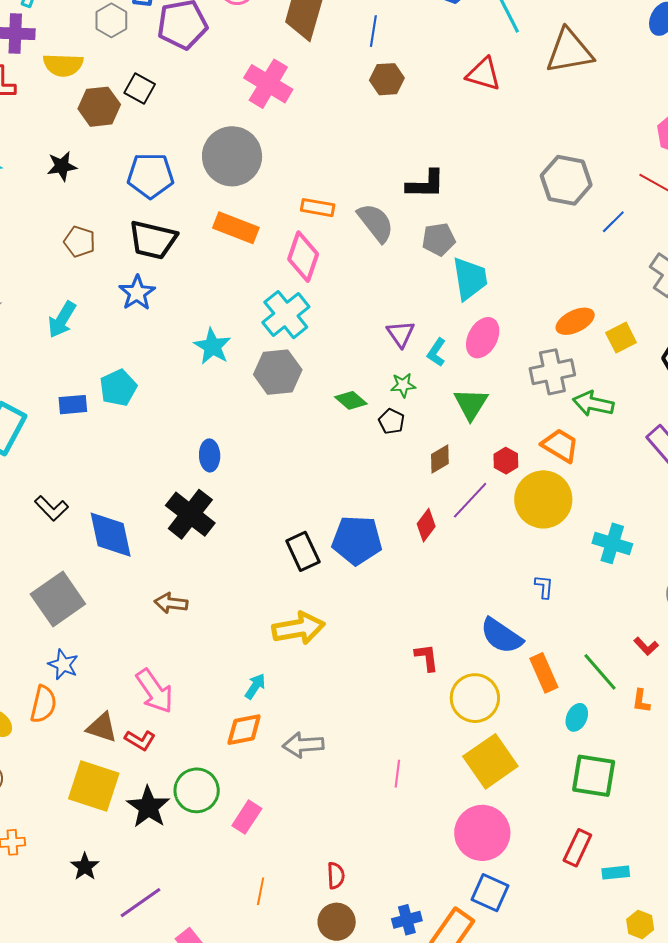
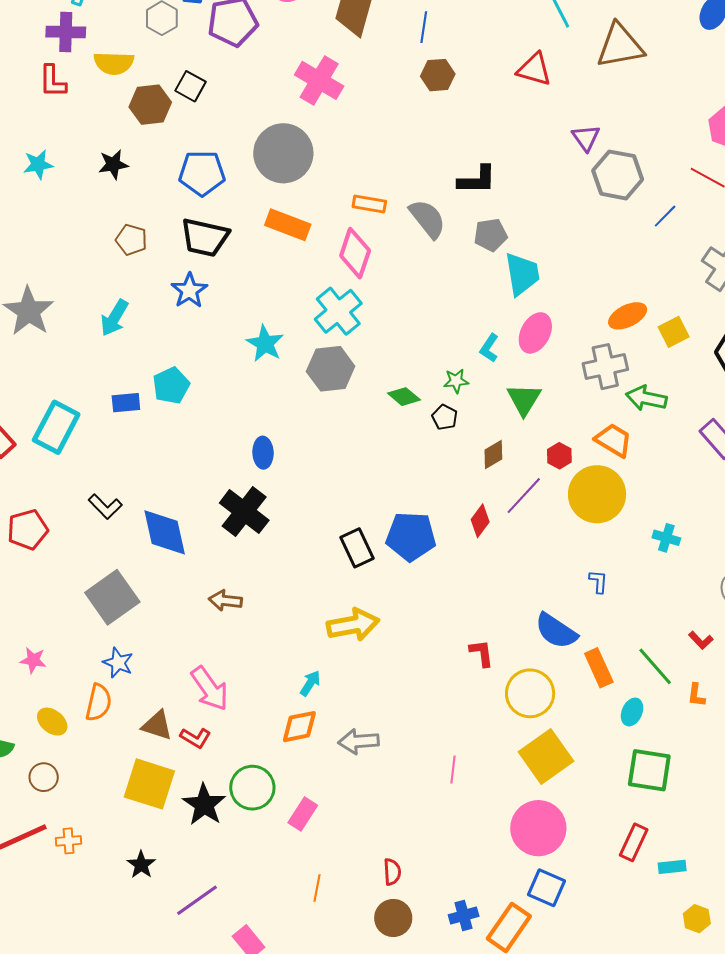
purple triangle: (401, 334) -> (586, 138), moved
cyan cross: (612, 543) -> (666, 538), size x0.7

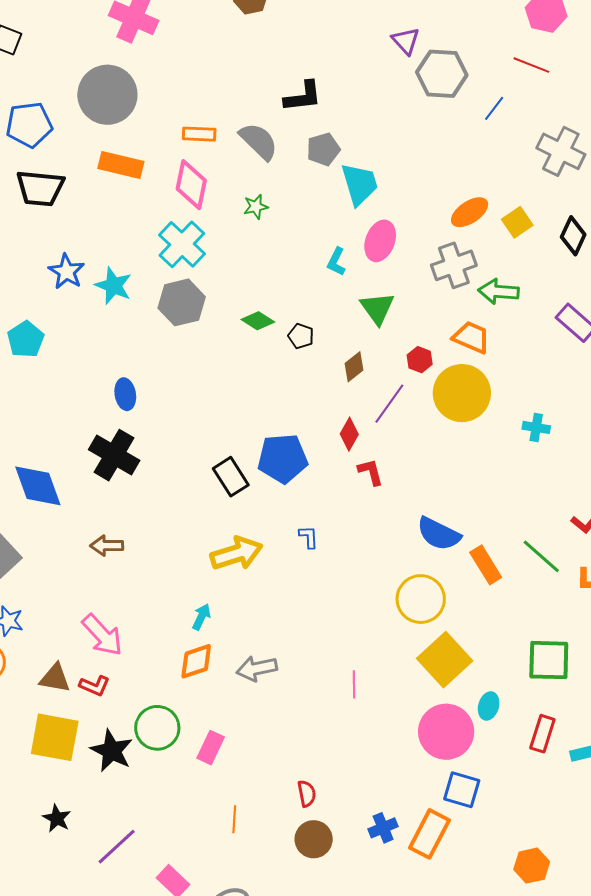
blue star: (189, 291) -> (66, 272), moved
green star: (456, 381) -> (256, 207), moved
blue L-shape: (598, 582) -> (309, 537), moved
red L-shape: (482, 653) -> (371, 472), moved
cyan ellipse: (632, 712) -> (489, 706), moved

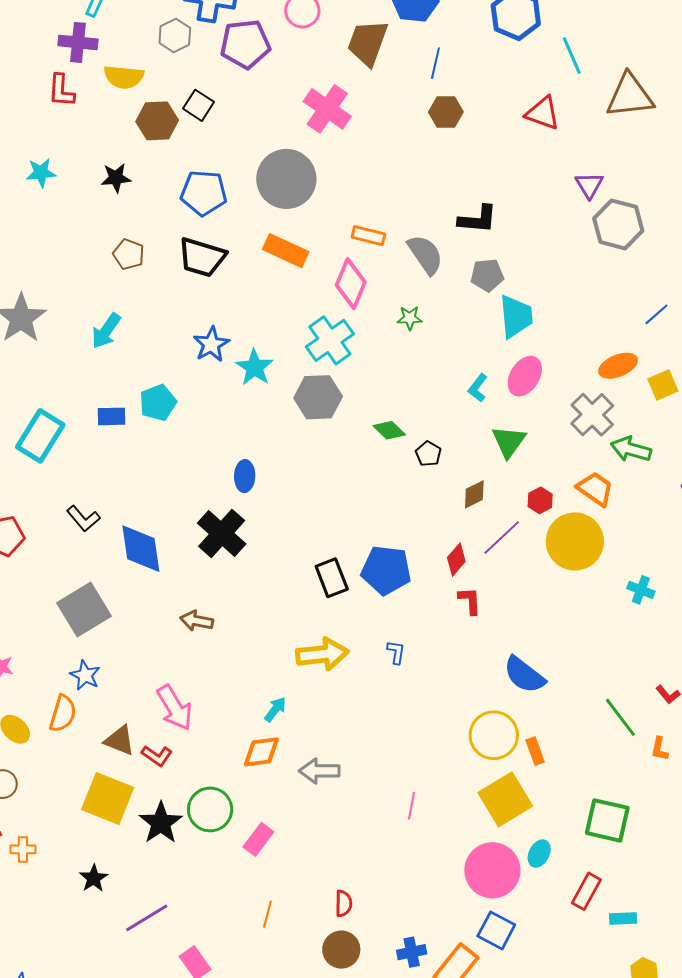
blue line: (494, 108) -> (656, 314), moved
gray cross: (454, 265) -> (592, 415), turned -36
orange rectangle: (486, 565) -> (535, 751), moved, size x0.7

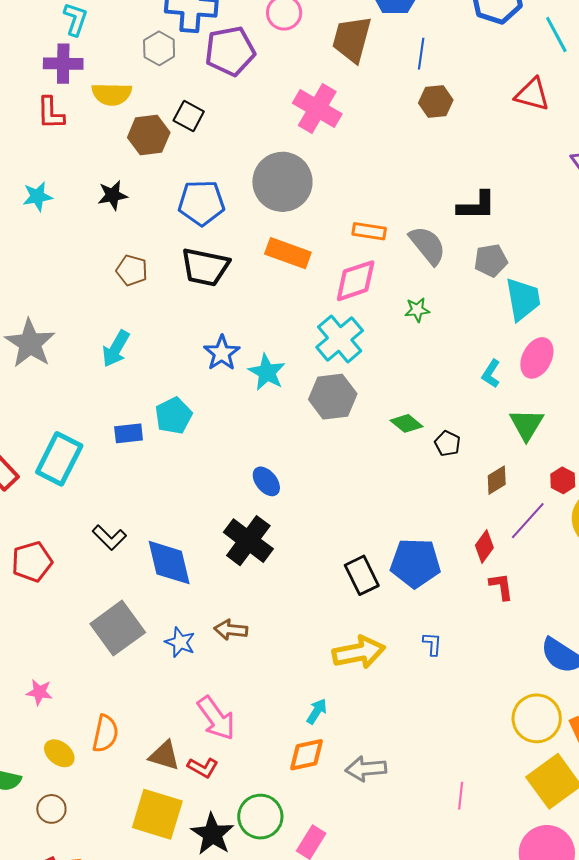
pink diamond: (351, 284) -> (356, 281), turned 54
blue ellipse: (245, 476) -> (266, 481), turned -36
blue star: (85, 675) -> (180, 642), moved

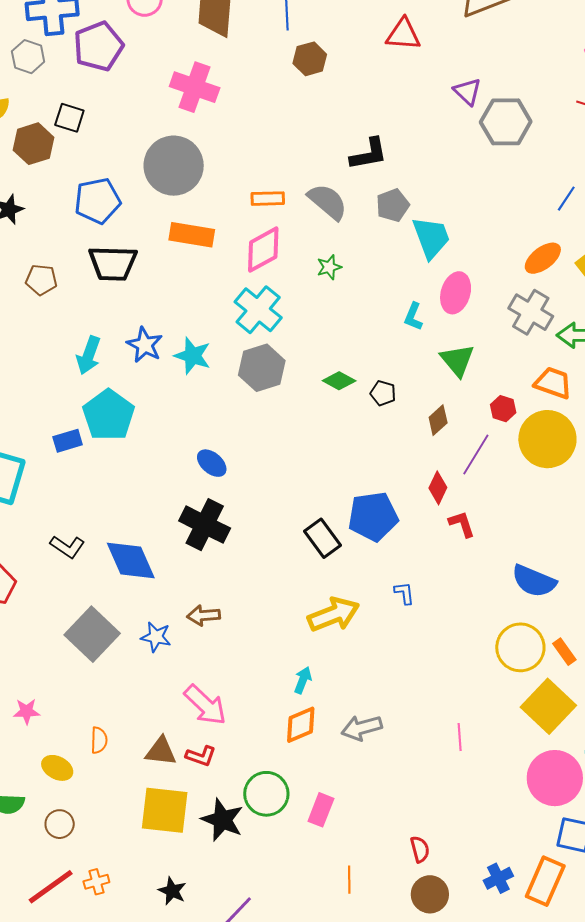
cyan arrow: (116, 349) -> (89, 355), moved
cyan pentagon: (174, 416) -> (109, 415), size x1.4
orange semicircle: (105, 734) -> (99, 740), size x0.7

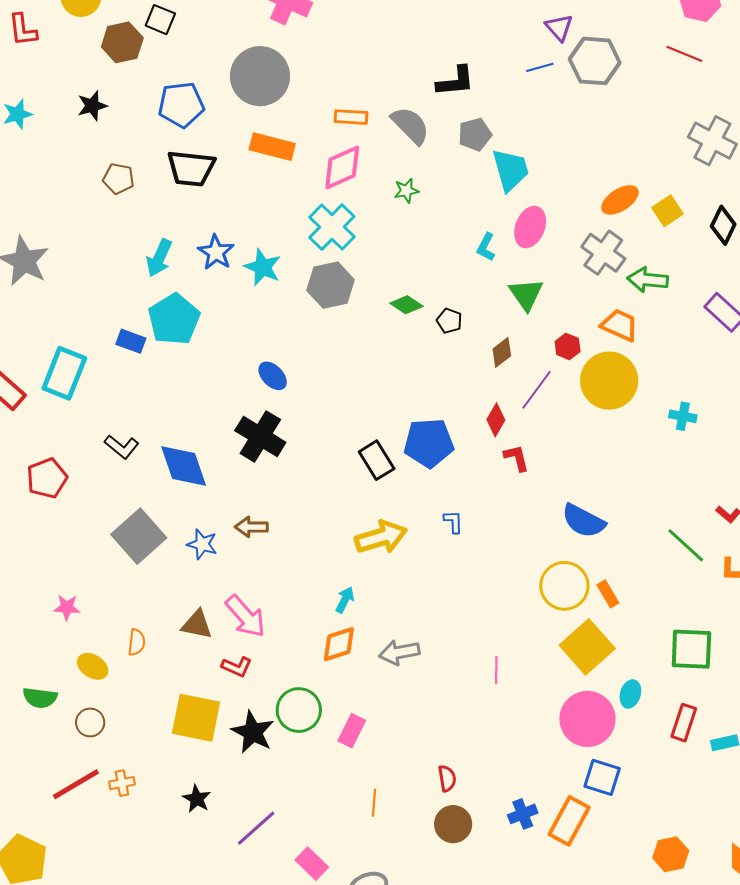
blue line: (566, 199) -> (540, 67), moved, turned 36
blue rectangle: (68, 441) -> (131, 341), turned 32
brown triangle: (161, 751) -> (197, 625), moved

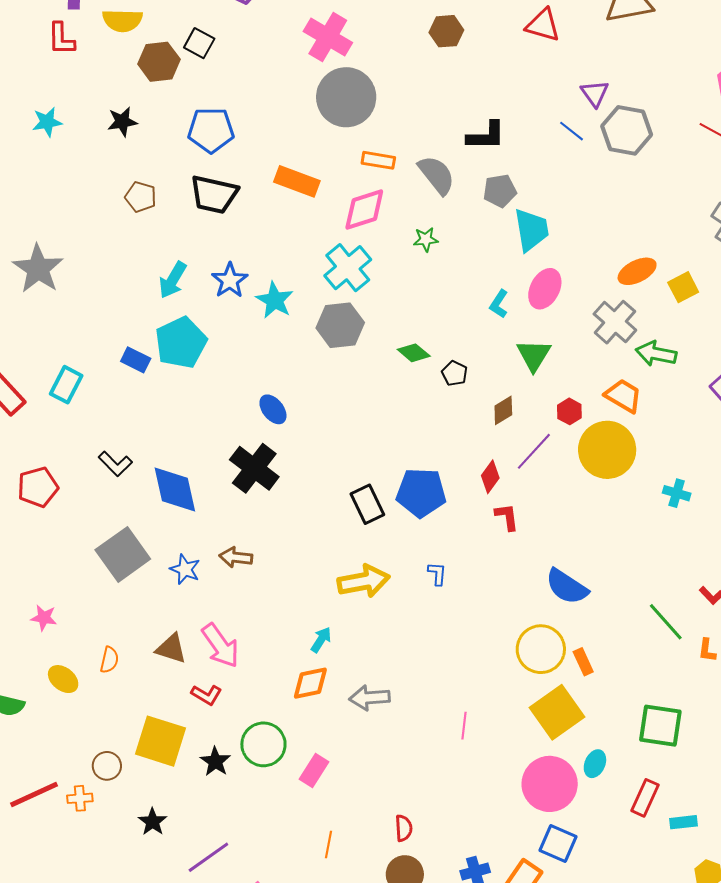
blue line: (540, 67) -> (572, 131), turned 48
gray circle: (260, 76) -> (346, 97), moved
cyan rectangle: (64, 373) -> (66, 385), size x0.7
brown circle: (90, 722) -> (107, 766), moved
black star: (253, 732) -> (215, 761), size x0.7

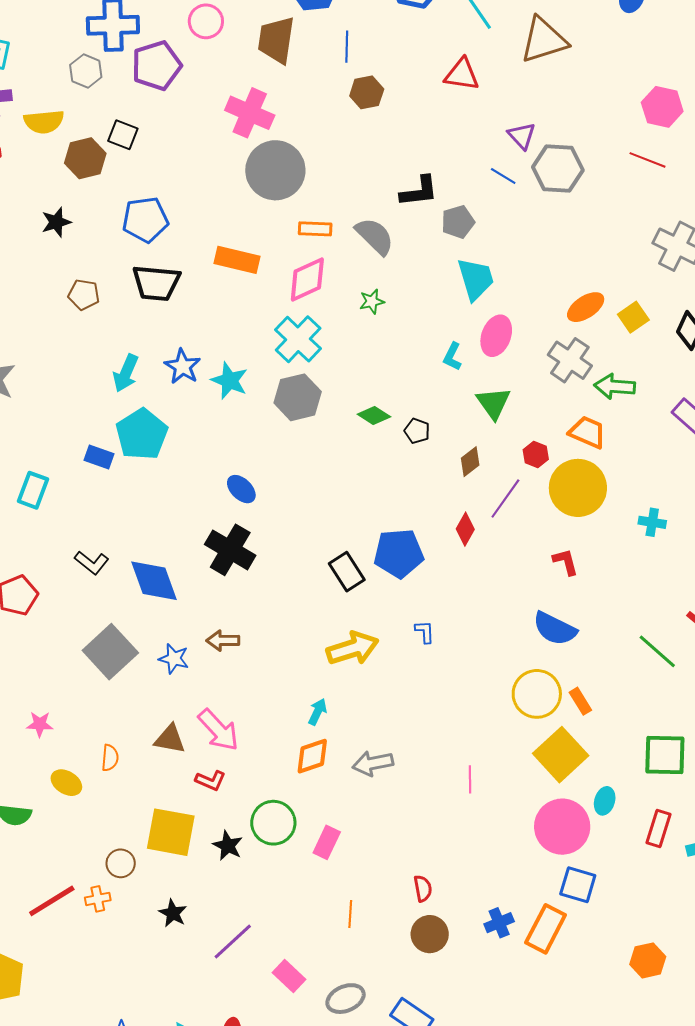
gray pentagon: (500, 191) -> (458, 222), moved
red L-shape: (507, 517) -> (566, 562), moved

